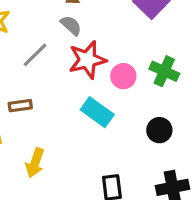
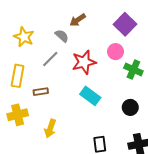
gray semicircle: (71, 25) -> (62, 36), moved
pink circle: (123, 76) -> (116, 52), moved

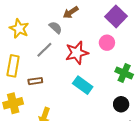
green cross: (133, 70) -> (124, 73), moved
black circle: (130, 107) -> (121, 104), moved

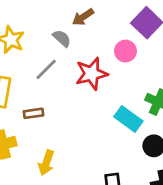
pink circle: (107, 43) -> (125, 51), moved
cyan rectangle: (83, 85) -> (128, 119), moved

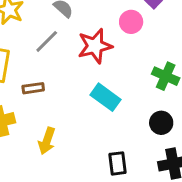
cyan rectangle: (128, 119) -> (105, 97), moved

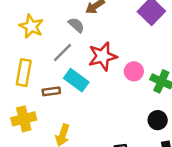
pink circle: (131, 22) -> (134, 71), moved
cyan rectangle: (105, 97) -> (76, 80), moved

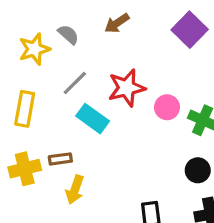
gray semicircle: (76, 25) -> (68, 34), moved
yellow star: (31, 26) -> (34, 49), turned 30
brown rectangle: (51, 91) -> (60, 159), moved

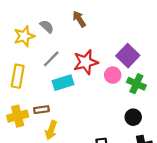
brown arrow: (117, 23) -> (79, 19), turned 91
purple square: (190, 30) -> (128, 56), moved
cyan rectangle: (93, 119) -> (63, 83), turned -54

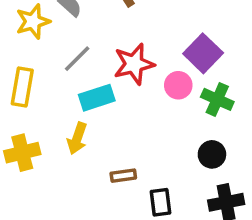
brown rectangle: (41, 110) -> (123, 176), moved
yellow arrow: (51, 130) -> (77, 138), moved

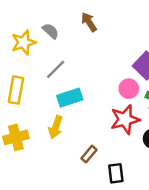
red star: (134, 64) -> (125, 119), moved
brown rectangle: (123, 176) -> (89, 154), turned -42

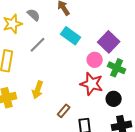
cyan rectangle: (70, 98) -> (71, 36), moved, turned 54
red star: (125, 119) -> (92, 84), turned 30

